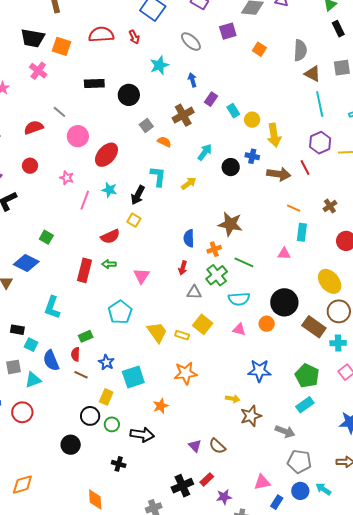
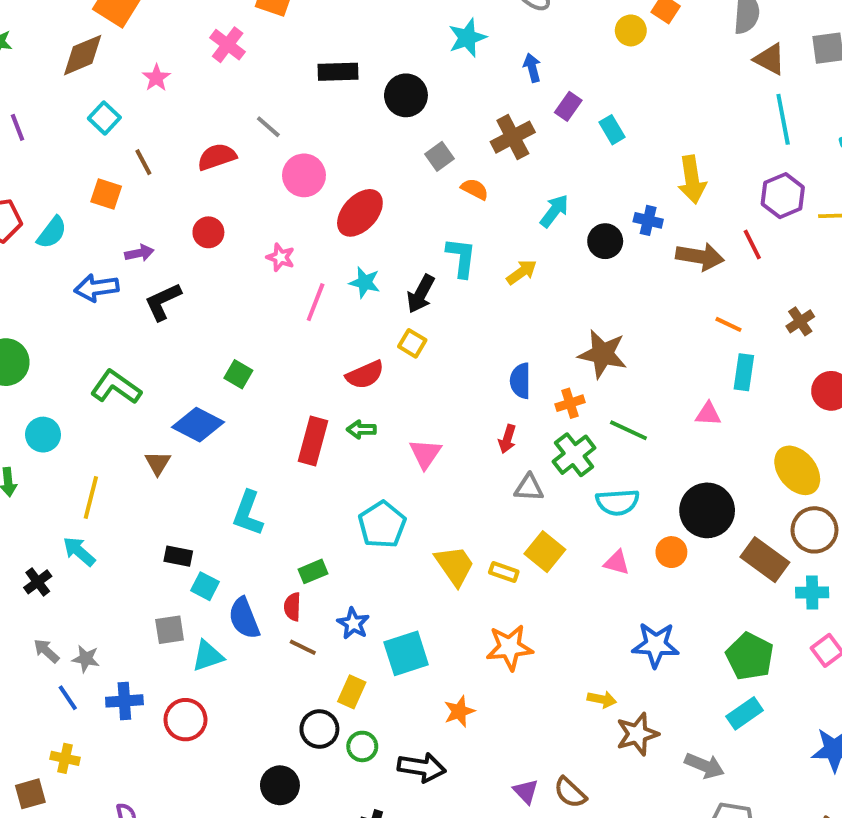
yellow circle: (252, 120) -> (631, 30), moved

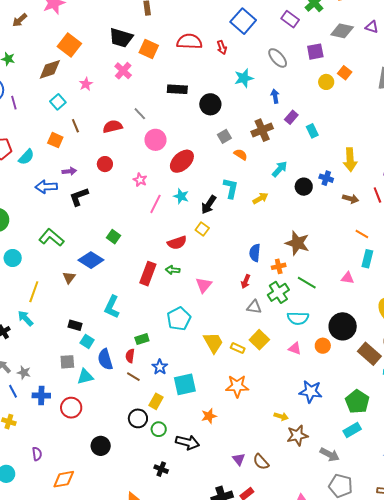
brown arrow: (700, 257) -> (351, 199), size x0.7
black circle: (280, 785) -> (101, 446), moved

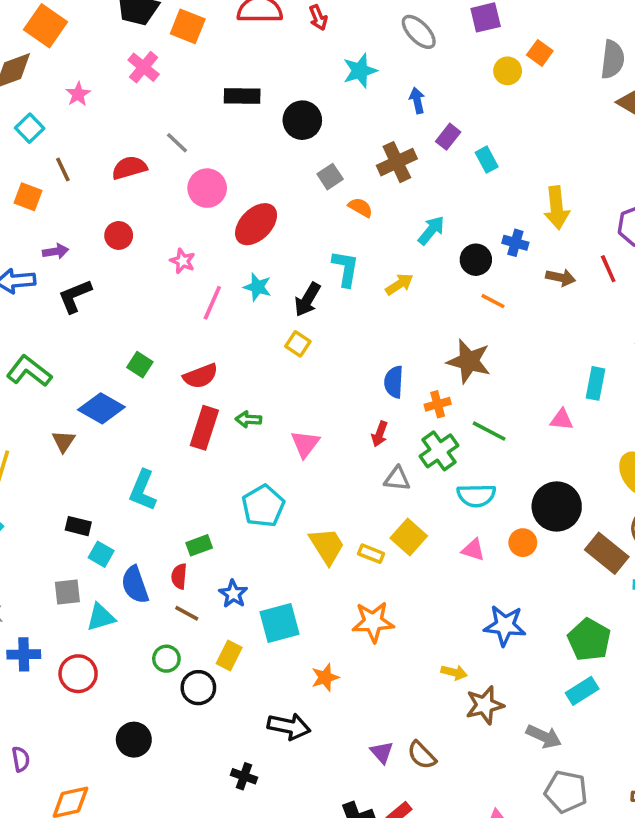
orange line: (362, 234) -> (493, 301), moved
red semicircle: (177, 243) -> (201, 376), moved
green circle: (159, 429) -> (166, 659), moved

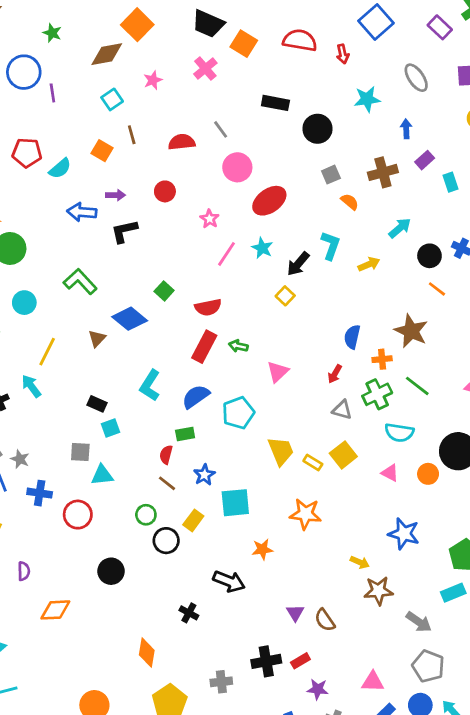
cyan square: (101, 554) -> (110, 428), turned 30
blue semicircle: (135, 585) -> (196, 397), moved, turned 64

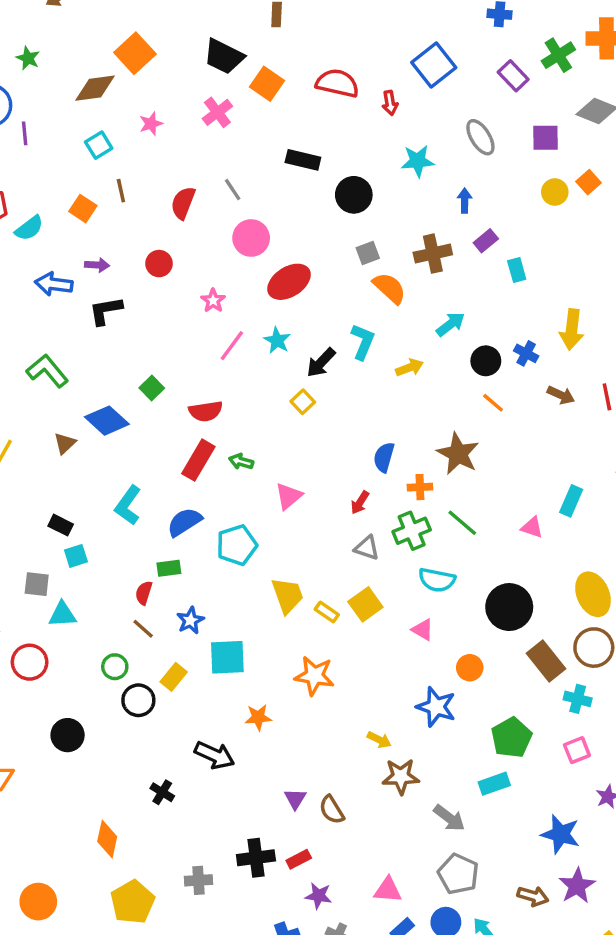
red semicircle: (182, 142) -> (183, 203), turned -65
orange semicircle: (350, 202) -> (389, 288), size x1.5
orange circle: (428, 474) -> (470, 668), moved

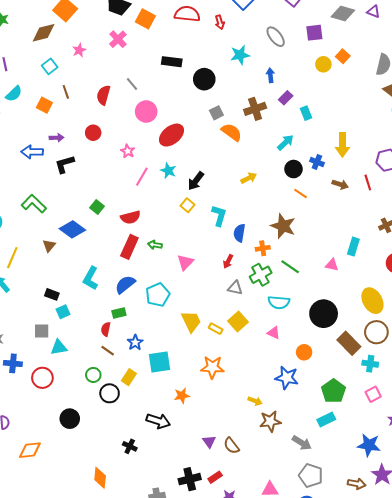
cyan semicircle: (29, 228) -> (14, 94), moved
cyan arrow: (451, 324) -> (285, 143), moved
cyan L-shape: (363, 342) -> (219, 216), moved

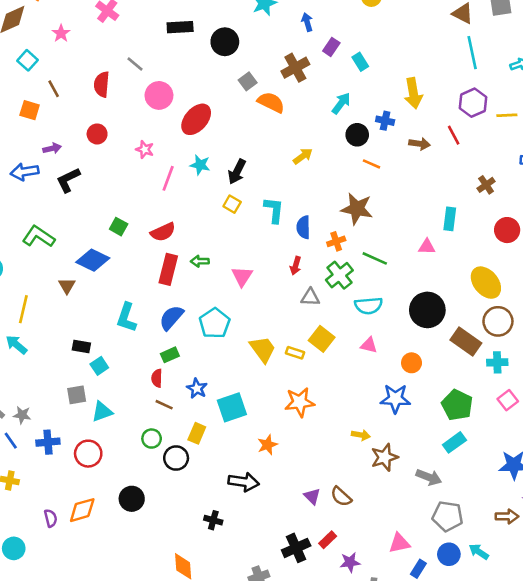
orange diamond: (30, 450) -> (82, 510), moved

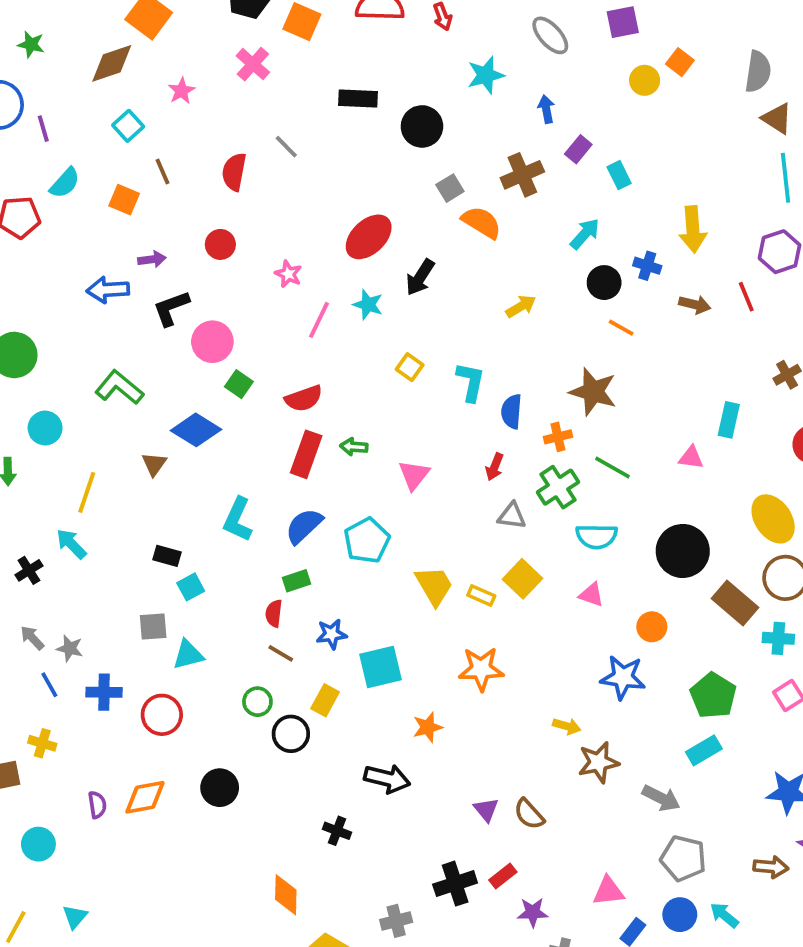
pink circle: (159, 95) -> (212, 342), moved
black arrow: (237, 172) -> (420, 277), moved
blue star: (197, 388) -> (332, 634), turned 30

